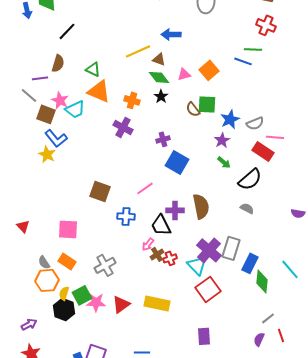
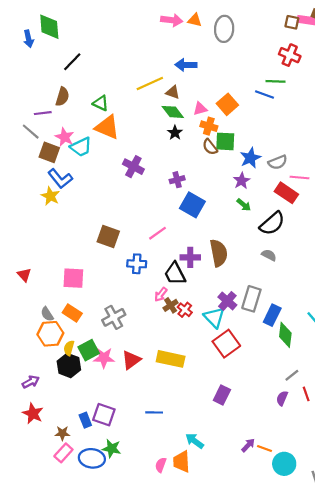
orange cross: (132, 100) -> (209, 126), moved
purple cross: (209, 250) -> (227, 301), size x0.7
red cross: (170, 258) -> (185, 310), turned -32
purple rectangle: (204, 336) -> (222, 395), turned 30

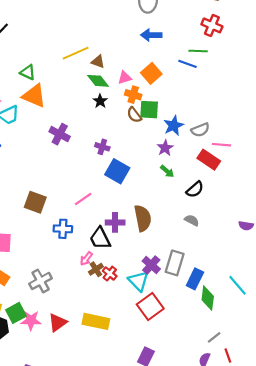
blue arrow: (186, 65) -> (151, 35), moved
purple cross: (177, 180) -> (102, 147), turned 32
black semicircle: (272, 223) -> (195, 189), size x0.7

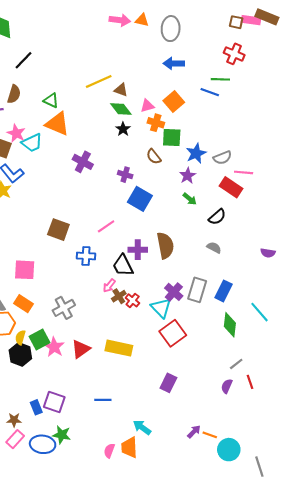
brown semicircle: (134, 115) -> (154, 157), moved
blue rectangle: (195, 279) -> (224, 291), moved
pink star: (31, 320) -> (54, 347), turned 30

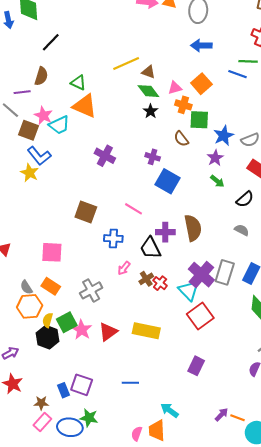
purple cross: (83, 162) -> (105, 156), moved
pink line: (106, 226) -> (134, 209), turned 66
pink arrow: (109, 286) -> (124, 268), moved
purple cross: (174, 292) -> (201, 275), size x1.4

